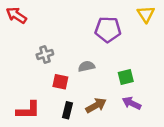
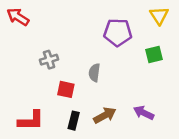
gray semicircle: (86, 66) -> (94, 73), turned -70
green square: (126, 77) -> (154, 54), moved

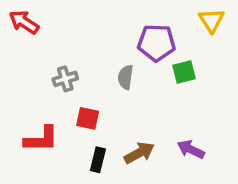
green square: (154, 54) -> (184, 72), moved
gray semicircle: (94, 73) -> (125, 77), moved
red L-shape: (31, 121) -> (41, 139), moved

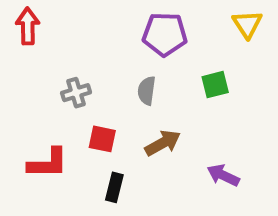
red arrow: (24, 22) -> (28, 26), turned 56
purple pentagon: (156, 43) -> (165, 34), moved
brown arrow: (139, 153) -> (163, 143), moved

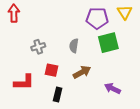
purple pentagon: (165, 34) -> (97, 18), moved
green square: (215, 85) -> (108, 43), size x1.5

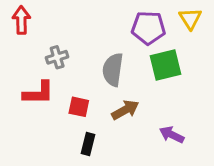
gray semicircle: (74, 46) -> (113, 70), size x1.5
gray cross: (38, 47) -> (57, 57), moved
red L-shape: (24, 82) -> (38, 93), moved

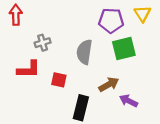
brown arrow: (125, 110) -> (109, 85), moved
black rectangle: (88, 144) -> (81, 108), moved, size x1.5

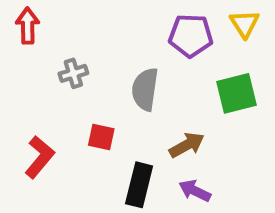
green square: (124, 48) -> (237, 93), moved
red L-shape: (29, 69) -> (40, 157), moved, turned -50
purple arrow: (129, 101) -> (195, 191), moved

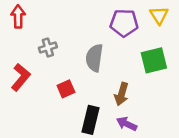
red square: (101, 137) -> (66, 89), turned -36
brown arrow: (187, 145) -> (122, 94), turned 135
red L-shape: (40, 157) -> (21, 77), moved

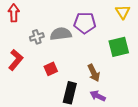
purple pentagon: (124, 23) -> (85, 23), moved
gray semicircle: (94, 58) -> (61, 34), moved, turned 75
brown arrow: (122, 94) -> (94, 73), turned -42

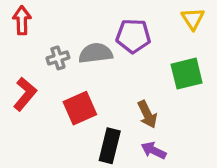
red square: (51, 69) -> (80, 108), size x1.5

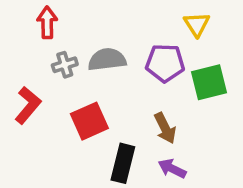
yellow triangle: (193, 19) -> (197, 24), moved
red arrow: (22, 20) -> (47, 23), moved
purple pentagon: (133, 36) -> (165, 63), moved

